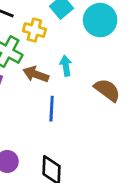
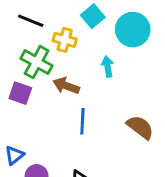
cyan arrow: (66, 66) -> (108, 67), moved
brown semicircle: (107, 90) -> (140, 127), moved

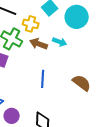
cyan arrow: (108, 67) -> (60, 42), turned 120
brown arrow: (66, 86) -> (39, 44), moved

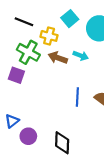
blue line: (43, 79) -> (77, 97), moved

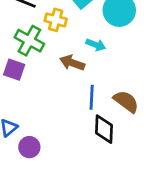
brown arrow: (58, 58) -> (72, 63), moved
black diamond: (62, 143) -> (104, 129), moved

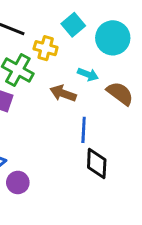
brown semicircle: (126, 101) -> (120, 93), moved

